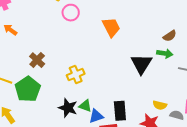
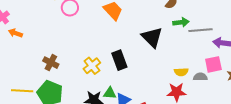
orange arrow: (10, 30) -> (15, 33), moved
green arrow: (165, 53) -> (181, 22), moved
black rectangle: (120, 111) -> (119, 60), moved

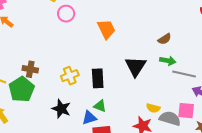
brown cross: (51, 63) -> (30, 69), moved, turned -35
gray semicircle: (200, 77) -> (170, 118), size x1.5
green triangle: (110, 93) -> (100, 106), moved

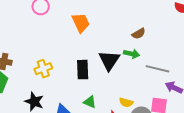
green arrow: (168, 61) -> (132, 54), moved
black rectangle: (98, 78) -> (83, 70), moved
green triangle: (100, 106) -> (90, 102), moved

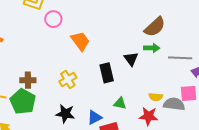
orange trapezoid: (81, 23) -> (80, 41), moved
brown semicircle: (139, 34) -> (155, 27), size x1.6
black triangle: (109, 60) -> (131, 59), size x0.7

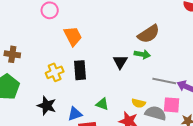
gray line: (180, 58) -> (164, 81), moved
black rectangle: (107, 73) -> (80, 70), moved
brown cross: (28, 80) -> (12, 54), moved

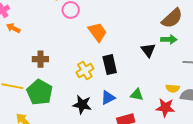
blue triangle: (75, 114) -> (108, 98), moved

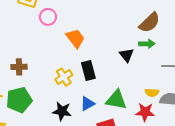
green pentagon: (40, 92) -> (19, 100), turned 30
green triangle: (137, 95) -> (116, 100), size x1.6

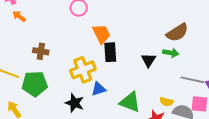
black rectangle: (88, 70) -> (110, 52), moved
yellow cross: (64, 77) -> (83, 70), size x1.4
blue triangle: (87, 104) -> (98, 89), moved

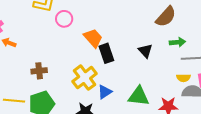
green arrow: (171, 53) -> (177, 42), moved
yellow semicircle: (166, 102) -> (183, 78), moved

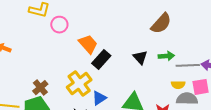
green arrow: (177, 42) -> (166, 56), moved
black rectangle: (106, 53) -> (101, 59), turned 60
brown cross: (39, 71) -> (40, 88), moved, turned -35

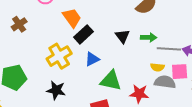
brown cross: (40, 88) -> (19, 24), moved
blue triangle: (99, 98) -> (92, 59), moved

